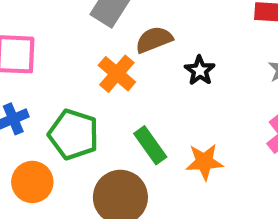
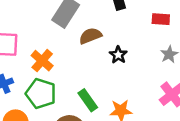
orange cross: (117, 74) -> (42, 61), moved

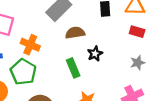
orange cross: (42, 61) -> (30, 45), turned -30
green rectangle: (88, 100) -> (73, 68), moved

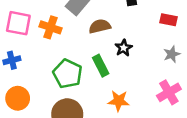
orange cross: (30, 45) -> (51, 27), moved
green pentagon: (23, 72) -> (68, 74), moved

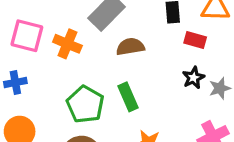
red rectangle: (168, 20) -> (195, 40), moved
black star: (124, 48) -> (193, 78), moved

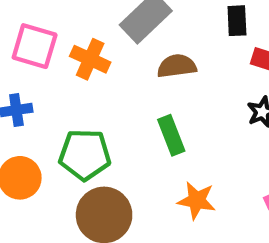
green pentagon: (85, 104) -> (85, 155), moved, turned -30

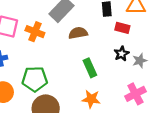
green rectangle: (171, 135) -> (90, 68), moved

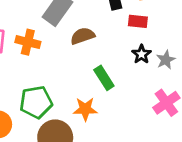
orange star: (91, 99) -> (85, 109), moved

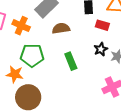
green pentagon: (36, 102) -> (32, 55), moved
orange star: (85, 109) -> (15, 74), moved

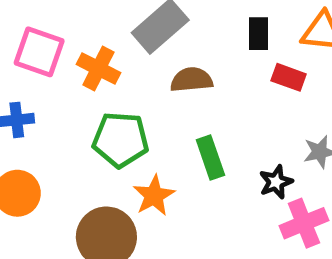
black star: (101, 49) -> (276, 182), moved
orange star: (15, 74) -> (154, 196), moved, turned 30

